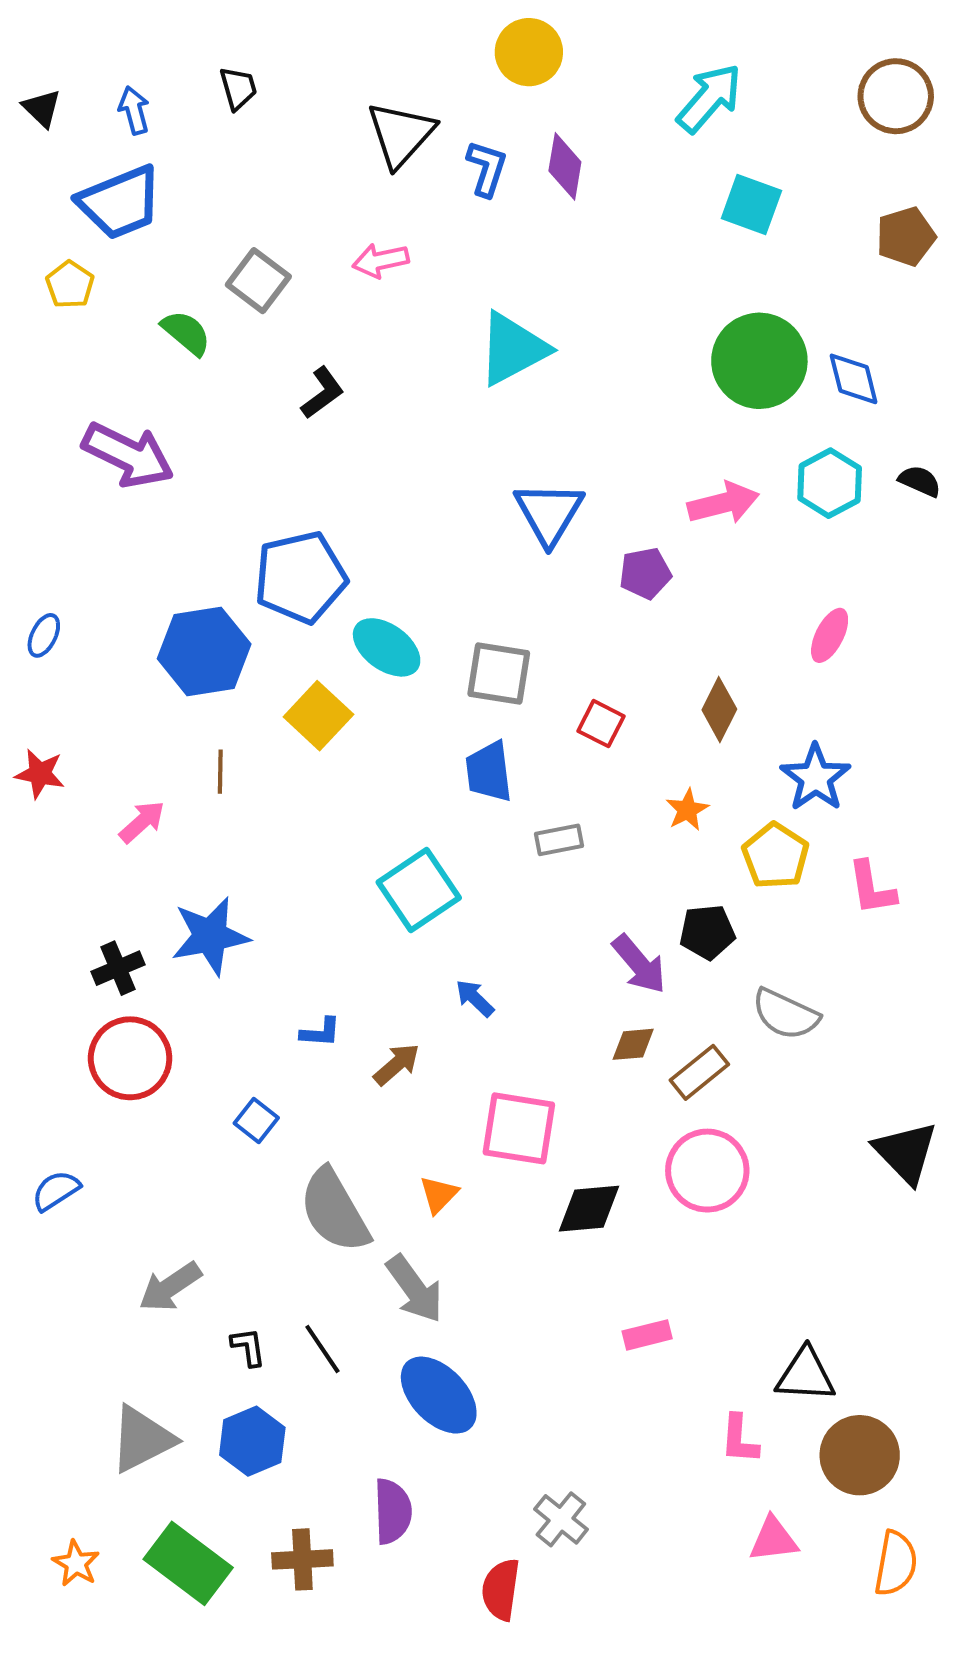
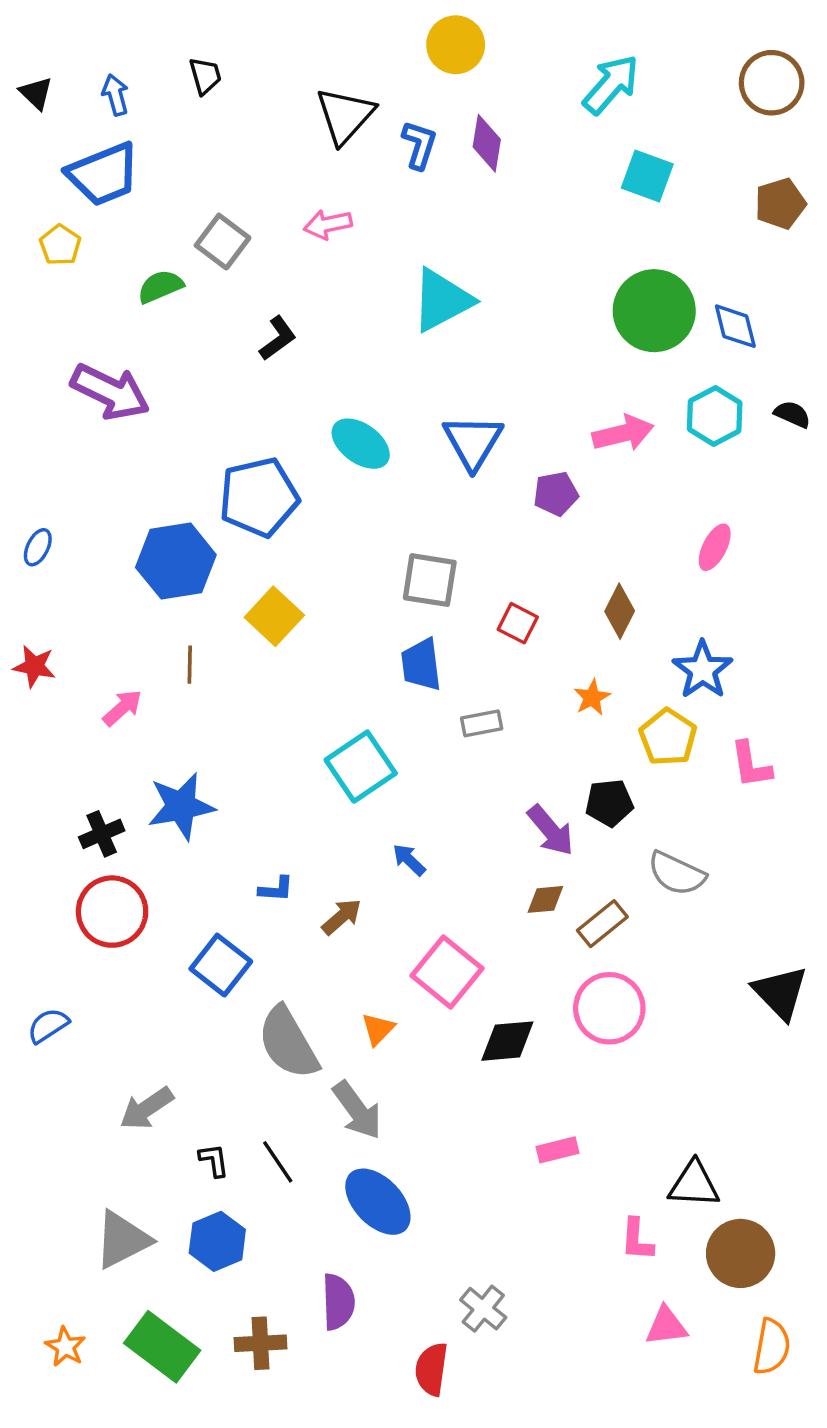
green semicircle: (186, 333) -> (160, 286), turned -63
cyan ellipse: (387, 647) -> (361, 444), moved
blue square: (256, 1120) -> (221, 965), size x1.6
pink square: (519, 1128) -> (447, 972), turned 30

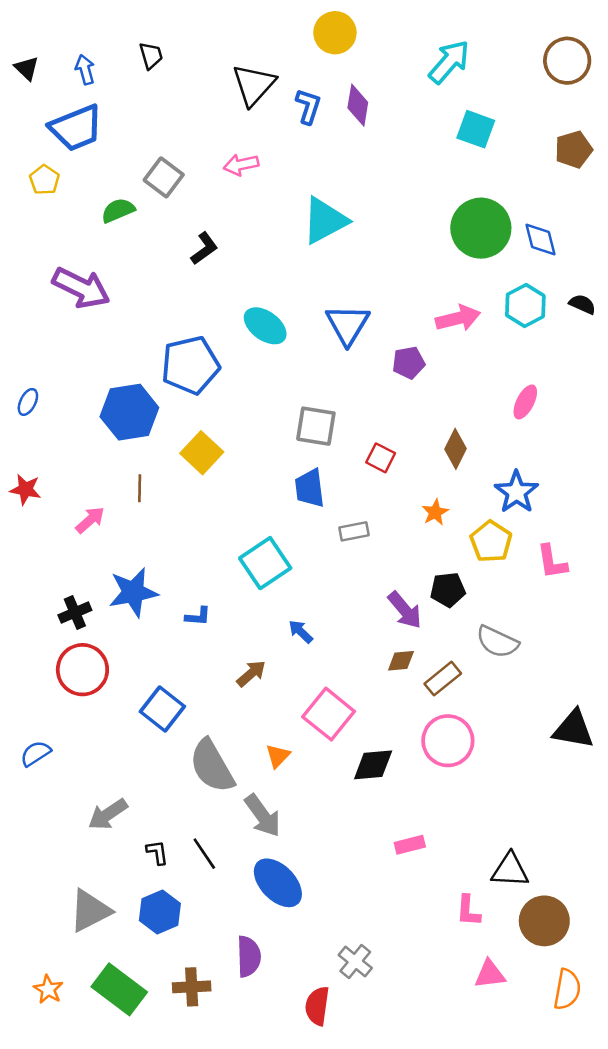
blue L-shape: (276, 889) -> (198, 616), moved
black triangle: (780, 993) -> (573, 729), turned -36

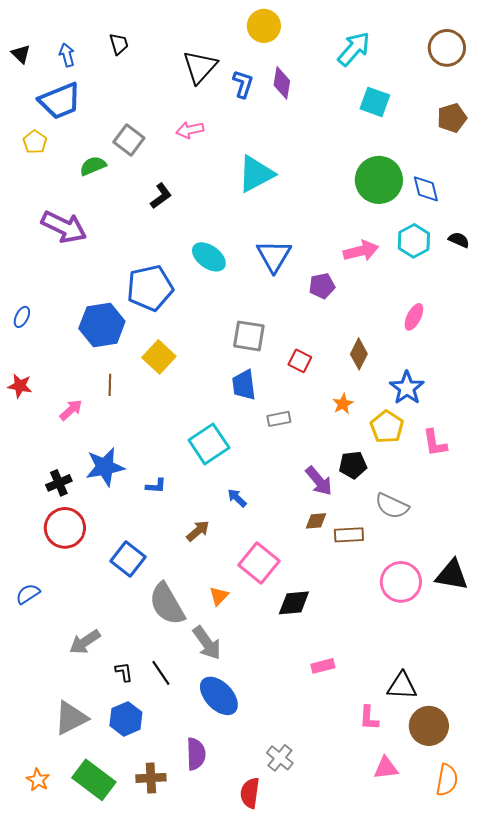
brown rectangle: (443, 679) -> (349, 535), turned 36
pink circle: (448, 741) -> (401, 582), moved

